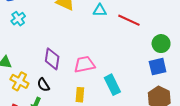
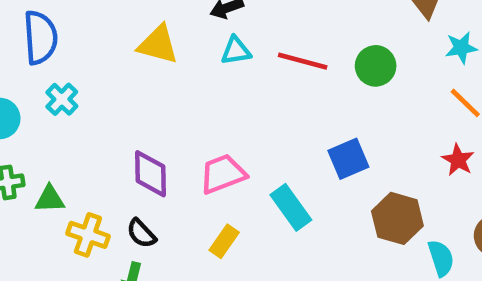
green circle: (161, 44) -> (376, 66), moved
blue square: (158, 67) -> (348, 159), moved
yellow rectangle: (80, 95) -> (224, 241), turned 40

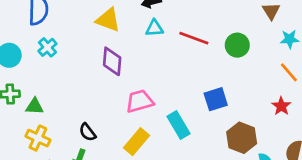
purple diamond: (150, 174) -> (112, 61), moved
yellow cross: (88, 235) -> (38, 138), moved
yellow rectangle: (224, 241) -> (137, 142), size x1.4

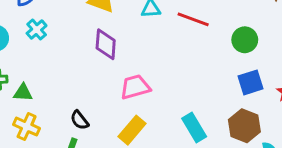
green circle: (237, 45) -> (245, 40), moved
blue square: (216, 99) -> (250, 82), moved
cyan rectangle: (179, 125) -> (194, 128), moved

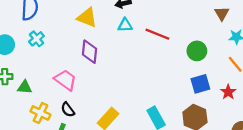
pink trapezoid: (135, 87) -> (65, 80), moved, turned 50
yellow cross: (27, 127) -> (40, 113), moved

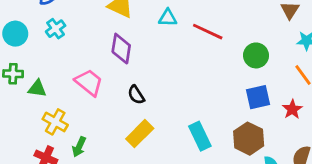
black semicircle: (68, 110) -> (136, 95), moved

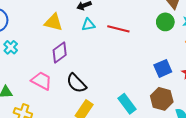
purple diamond: (121, 49) -> (60, 53), turned 55
green circle: (256, 55) -> (165, 22), moved
black semicircle: (136, 95) -> (76, 83), size x1.5

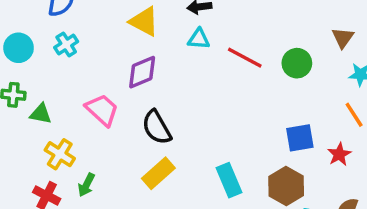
green circle: (165, 22) -> (297, 63), moved

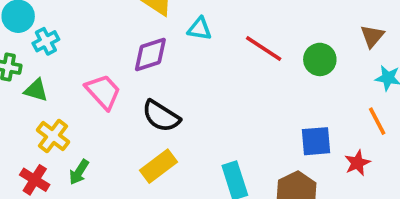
cyan triangle: (199, 39) -> (199, 29), moved
cyan cross: (66, 45) -> (46, 41), moved
black semicircle: (157, 127) -> (161, 116), turned -33

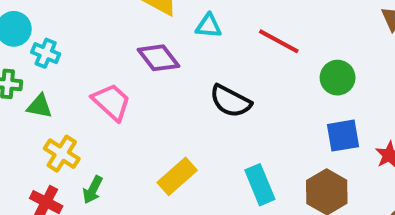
cyan cross: (46, 41) -> (46, 53), turned -35
purple diamond: (150, 54) -> (158, 58), turned 75
green circle: (320, 59) -> (338, 78), moved
black semicircle: (161, 116) -> (231, 101), moved

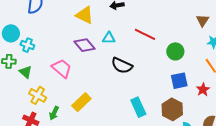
cyan triangle: (209, 26) -> (109, 38), moved
green triangle: (40, 106) -> (25, 72), turned 32
yellow rectangle: (177, 176) -> (81, 102), moved

